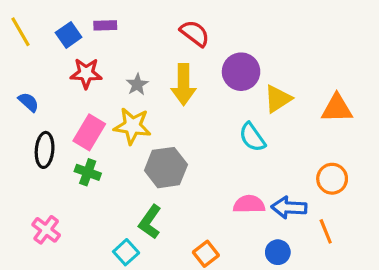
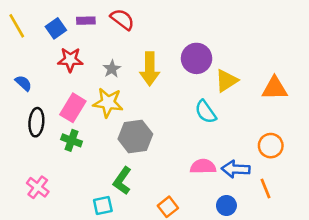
red semicircle: (195, 33) -> (122, 19), moved
cyan square: (126, 252) -> (103, 206), turned 30

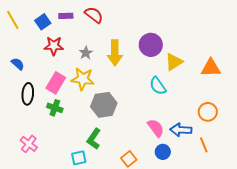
pink semicircle: (203, 166) -> (156, 128), turned 54
blue circle: (226, 206) -> (163, 152), moved

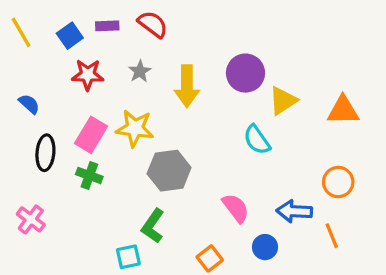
gray star: (86, 53) -> (140, 71), moved
pink semicircle: (156, 128) -> (236, 208), moved
pink cross: (29, 144) -> (31, 219), moved

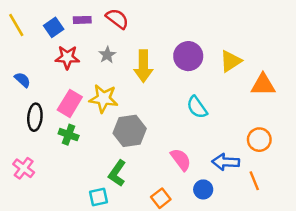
yellow triangle: (283, 101) -> (231, 61), moved

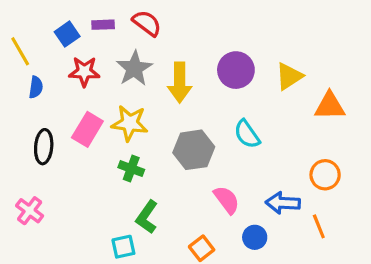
yellow line: (16, 25) -> (20, 51), moved
gray star: (107, 55) -> (134, 68), size x1.6
blue semicircle: (22, 80) -> (36, 87), moved, turned 56
gray hexagon: (130, 131) -> (194, 150), moved
green cross: (69, 135) -> (131, 169), moved

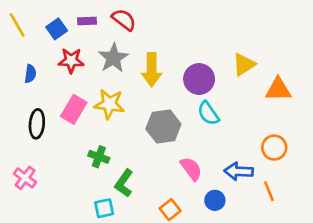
yellow line: (20, 51) -> (17, 25), moved
purple circle: (236, 70) -> (199, 79), moved
green cross: (131, 169) -> (99, 157), moved

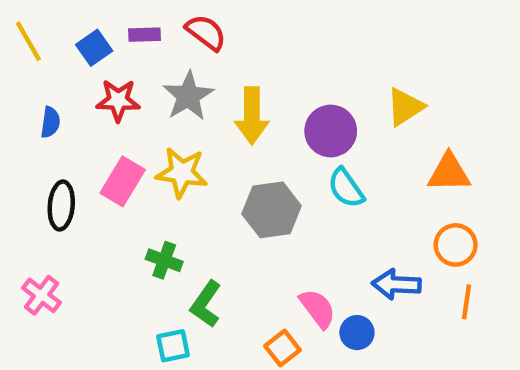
orange triangle: (278, 90) -> (449, 173), moved
pink semicircle: (191, 169) -> (318, 308), moved
orange line: (269, 191) -> (467, 302), moved, turned 30

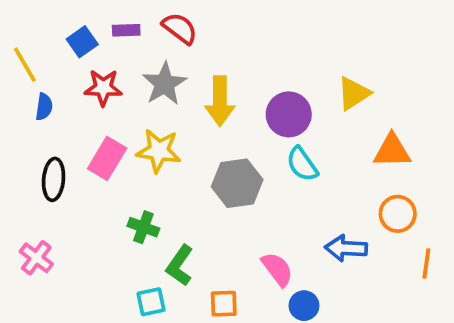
yellow line: (28, 41) -> (25, 65), moved
orange line: (467, 302) -> (426, 264), moved
blue circle: (357, 333) -> (304, 306), moved
orange square: (282, 348) -> (224, 304), moved, turned 36

